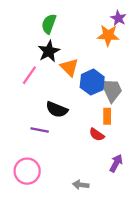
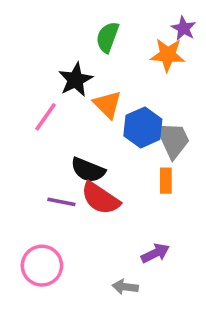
green semicircle: (49, 24) -> (107, 37), moved
red semicircle: (97, 135) -> (100, 198), moved, size x1.6
purple arrow: (116, 163) -> (155, 253), moved, turned 36

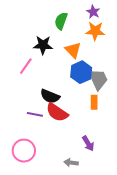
purple star: (184, 28) -> (93, 12), moved
black star: (76, 80) -> (43, 45), turned 30
orange triangle: (107, 104) -> (73, 50), moved
purple arrow: (155, 253) -> (88, 144), turned 84

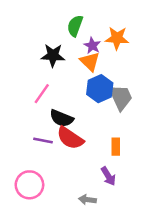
purple star: (93, 12) -> (92, 46), moved
pink line: (26, 66) -> (42, 94), moved
orange rectangle: (94, 102) -> (116, 147), moved

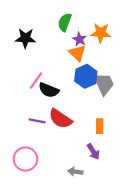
black star: (53, 55) -> (25, 38), moved
black semicircle: (62, 118) -> (49, 90), moved

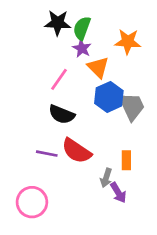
black star: (25, 38) -> (58, 23), moved
purple star: (79, 39) -> (82, 48), moved
pink line: (36, 81) -> (59, 79), moved
gray arrow: (75, 172) -> (106, 178), moved, turned -80

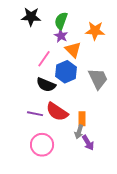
black star: (58, 23) -> (31, 17), moved
blue hexagon: (109, 97) -> (66, 72), moved
orange rectangle: (126, 160) -> (82, 119), moved
pink circle: (32, 202) -> (42, 145), moved

